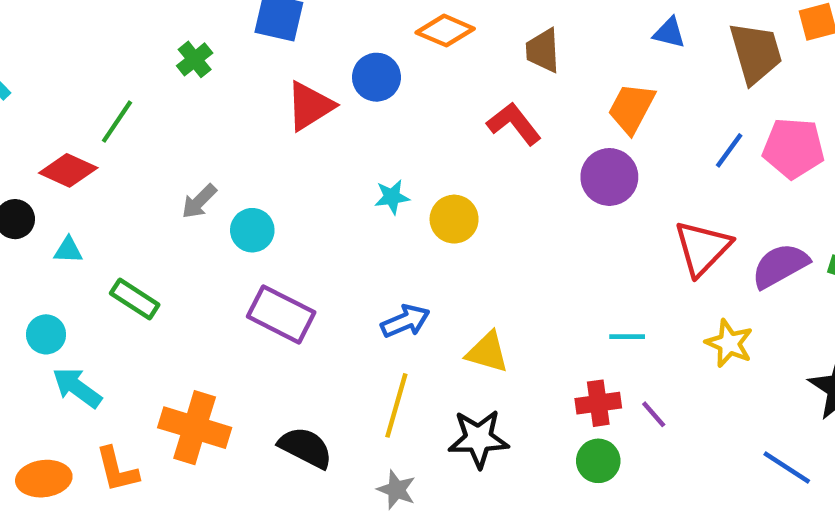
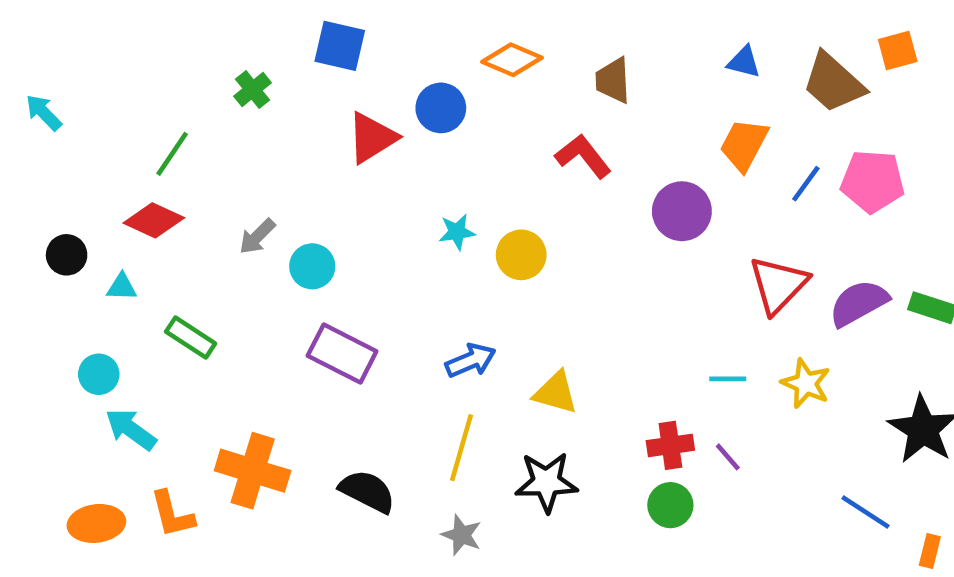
brown trapezoid: (756, 53) -> (833, 83), turned 148
orange trapezoid: (632, 108) -> (744, 145), moved
red diamond: (68, 170) -> (154, 220), moved
cyan line: (627, 337) -> (728, 379), moved

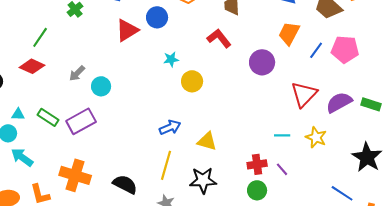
cyan star: (457, 232) -> (171, 59), moved
cyan triangle: (122, 287) -> (18, 114), moved
purple rectangle: (342, 354) -> (81, 121), moved, turned -56

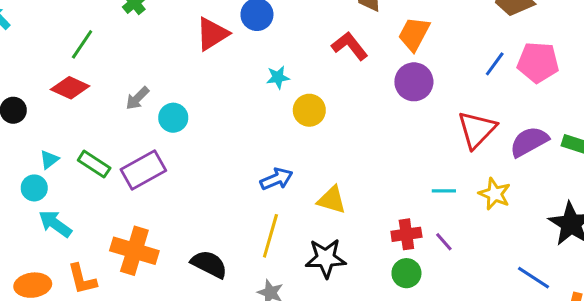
orange trapezoid: (289, 33) -> (414, 34), moved
cyan triangle: (18, 114) -> (49, 160), turned -40

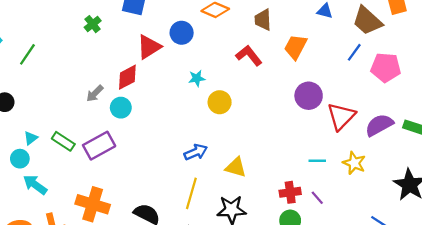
green line: (82, 44) -> (27, 54), moved
blue line: (495, 64) -> (354, 52), moved
purple circle: (414, 82) -> (309, 96), moved
red diamond: (70, 88) -> (127, 77), moved, turned -52

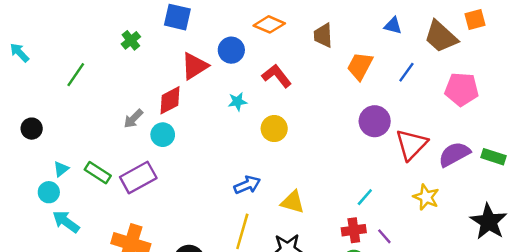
blue line: (354, 52) -> (406, 72), moved
green line: (27, 54) -> (76, 75), moved
red L-shape: (249, 56) -> (277, 76), moved
cyan star: (197, 78) -> (237, 102), moved
cyan line: (317, 161) -> (365, 197), moved, turned -49

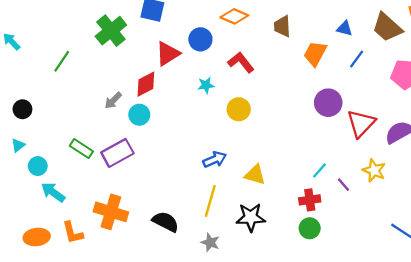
blue triangle: (393, 26) -> (345, 28), moved
green cross: (131, 40) -> (111, 31), size x1.8
cyan triangle: (61, 169) -> (18, 145), moved
purple line: (384, 236) -> (344, 185), moved

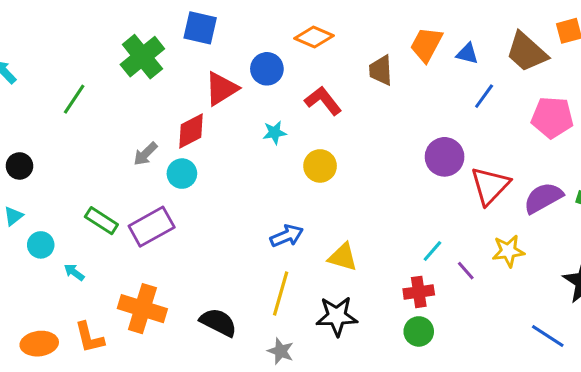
brown trapezoid: (282, 26) -> (381, 70), moved
orange trapezoid: (315, 54) -> (426, 45), moved
yellow star: (374, 170) -> (508, 251), turned -30
cyan arrow: (53, 192) -> (74, 272), moved, size x0.6

